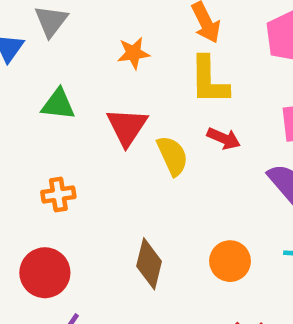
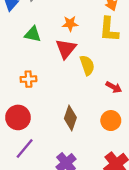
orange star: (133, 53) -> (70, 24), moved
red arrow: (224, 138) -> (114, 87), moved

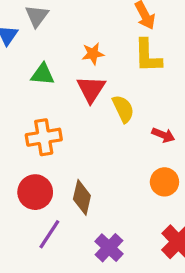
orange cross: (28, 79) -> (44, 137), size x1.5
brown diamond: (70, 118) -> (82, 197), moved

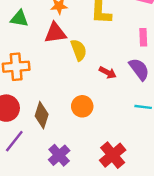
red triangle: (91, 89) -> (55, 33), turned 45
orange circle: (164, 182) -> (82, 106), moved

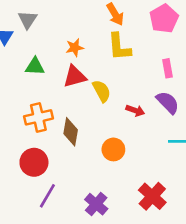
brown diamond: (42, 115) -> (71, 132), moved

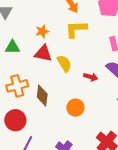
yellow L-shape: (119, 47) -> (76, 29), turned 95
red triangle: (75, 76) -> (43, 53), turned 30

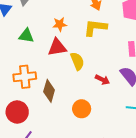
red triangle: (43, 53) -> (57, 47), turned -30

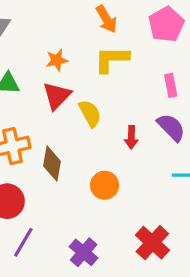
red triangle: (57, 47) -> (57, 96), turned -30
red arrow: (102, 80) -> (131, 137), turned 72

